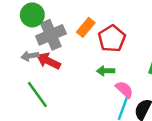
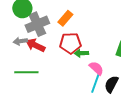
red pentagon: (112, 39) -> (70, 43), moved, turned 30
green line: (37, 94) -> (26, 72), turned -55

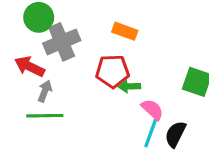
orange rectangle: (65, 18) -> (125, 31), moved, turned 70
gray arrow: (20, 41) -> (45, 91), moved, turned 120
red arrow: (35, 45) -> (29, 67), moved

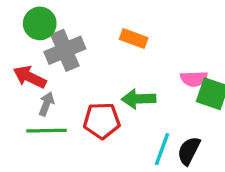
red pentagon: (112, 71) -> (102, 121), moved
green arrow: (129, 86) -> (139, 99), size x1.4
pink semicircle: (152, 110) -> (194, 79), moved, turned 135

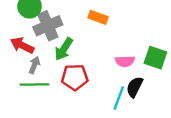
pink semicircle: (194, 79) -> (125, 61), moved
green arrow: (139, 99) -> (64, 49), moved, turned -55
black semicircle: (189, 151) -> (135, 87), moved

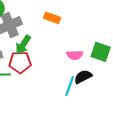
red pentagon: (75, 77) -> (20, 62), moved
black semicircle: (135, 87) -> (83, 77), turned 36

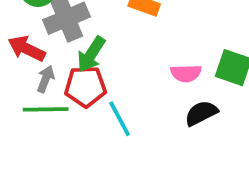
cyan line: (70, 86) -> (120, 119), moved, turned -48

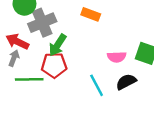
gray arrow: (46, 79) -> (14, 58), moved
cyan line: (120, 119) -> (97, 85), moved

